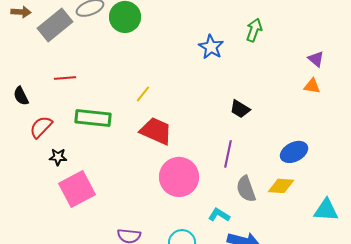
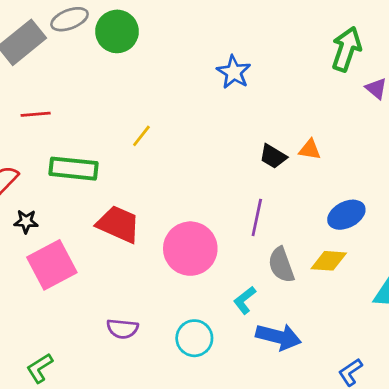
green arrow: (254, 30) -> (346, 49), moved, size x1.4
orange triangle: (312, 86) -> (310, 150), moved
red trapezoid: (156, 131) -> (118, 224), moved
cyan L-shape: (219, 215) -> (245, 300), turned -70

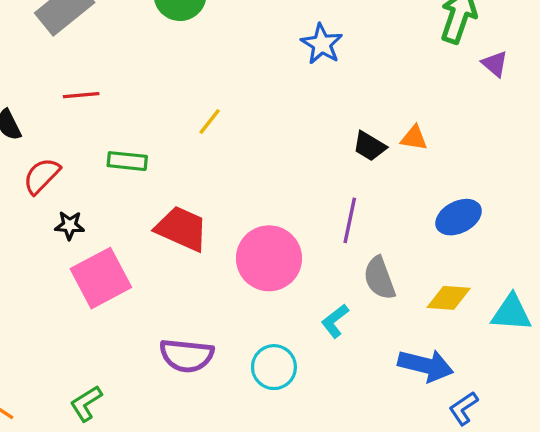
green rectangle: (74, 169) -> (127, 161), size x0.7
yellow diamond: (329, 261) -> (449, 298), moved
purple semicircle: (122, 329) -> (187, 356), size x1.4
blue arrow: (279, 337) -> (426, 365), moved

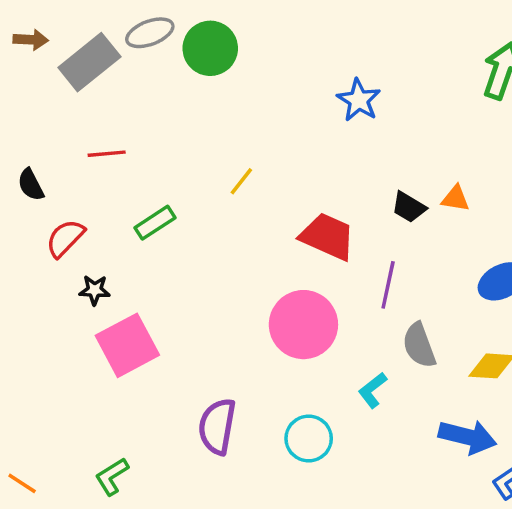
green rectangle: (127, 161) -> (155, 223), turned -39
red trapezoid: (182, 229) -> (328, 237), moved
purple semicircle: (187, 356) -> (217, 426), turned 94

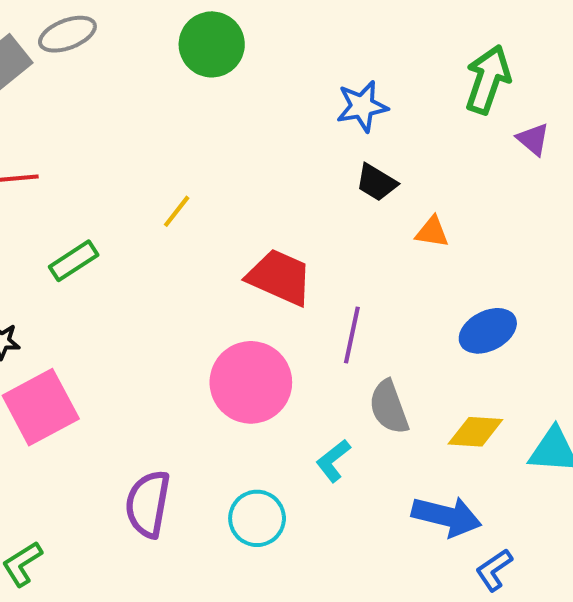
green circle: (210, 48) -> (212, 44), moved
blue star: (359, 100) -> (362, 106), moved, turned 30
black trapezoid: (409, 207) -> (377, 183), moved

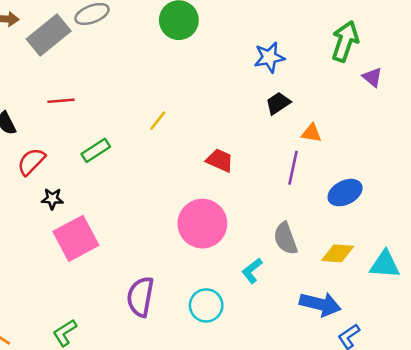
black trapezoid: (377, 183) -> (278, 103), turned 115
red trapezoid: (280, 277) -> (220, 160), size x0.7
purple line: (352, 335) -> (293, 168), moved

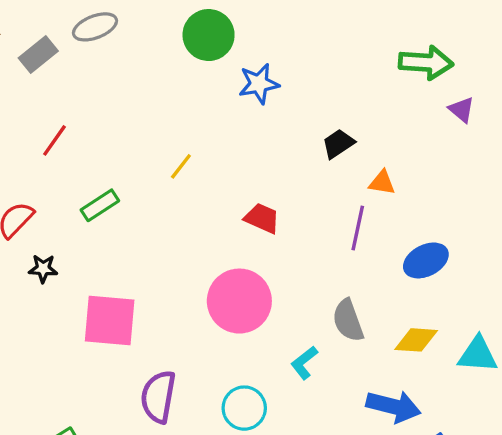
gray rectangle: (49, 35) -> (38, 54), size x0.7
green arrow: (345, 41) -> (426, 63), turned 75
blue star: (269, 57) -> (259, 84), moved
red line: (61, 101) -> (54, 140), turned -50
pink square: (76, 238) -> (110, 320), moved, turned 33

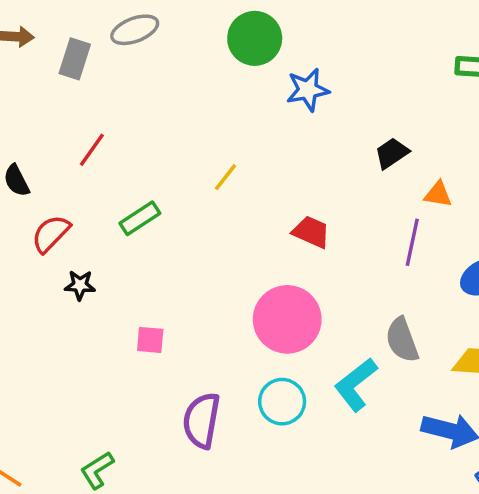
gray rectangle: (38, 54) -> (75, 59), turned -33
pink square: (110, 320) -> (150, 340), size x0.5
cyan L-shape: (304, 363) -> (356, 384), size x1.5
cyan circle: (244, 408) -> (282, 402), moved

